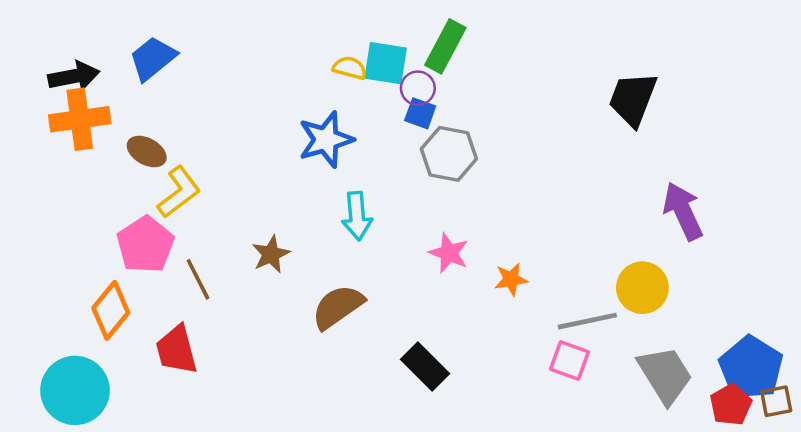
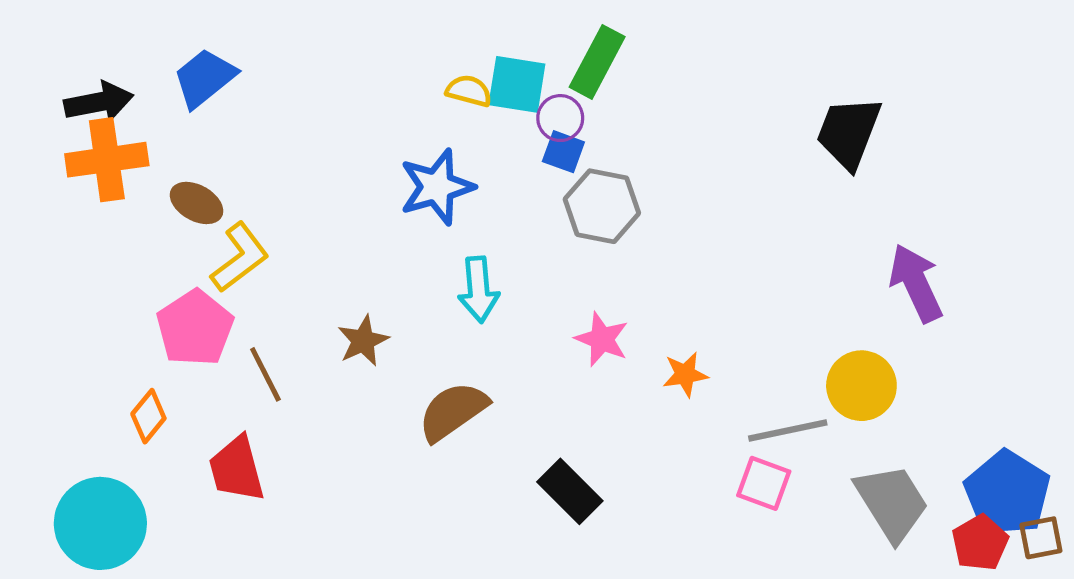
orange diamond: (111, 310) -> (148, 416), size x0.7

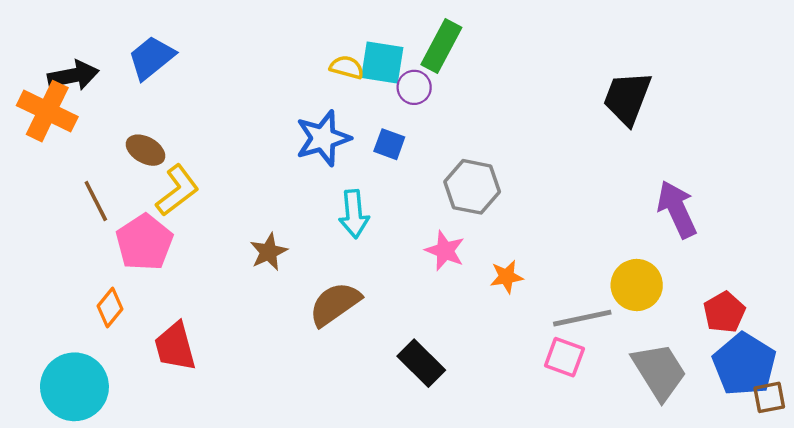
blue square: (563, 152) -> (389, 144), moved
orange cross: (107, 160) -> (47, 111), moved, turned 34
gray hexagon: (602, 206) -> (472, 187), moved
brown line: (265, 374) -> (96, 201), moved
red pentagon: (980, 543) -> (724, 312), moved

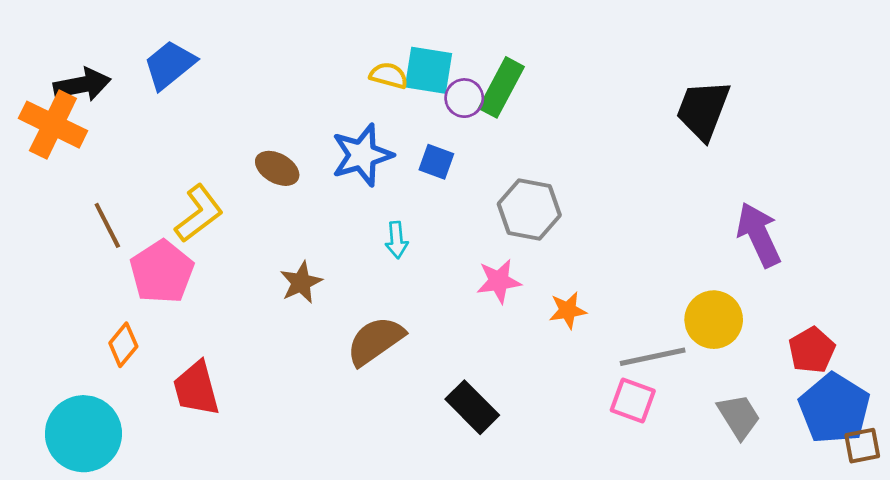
green rectangle: (441, 46) -> (501, 87), moved
brown ellipse: (145, 150) -> (277, 168), moved
cyan arrow: (354, 214) -> (397, 240), size x0.7
pink star: (445, 251) -> (499, 281), turned -30
gray trapezoid: (659, 371) -> (739, 416), size x0.7

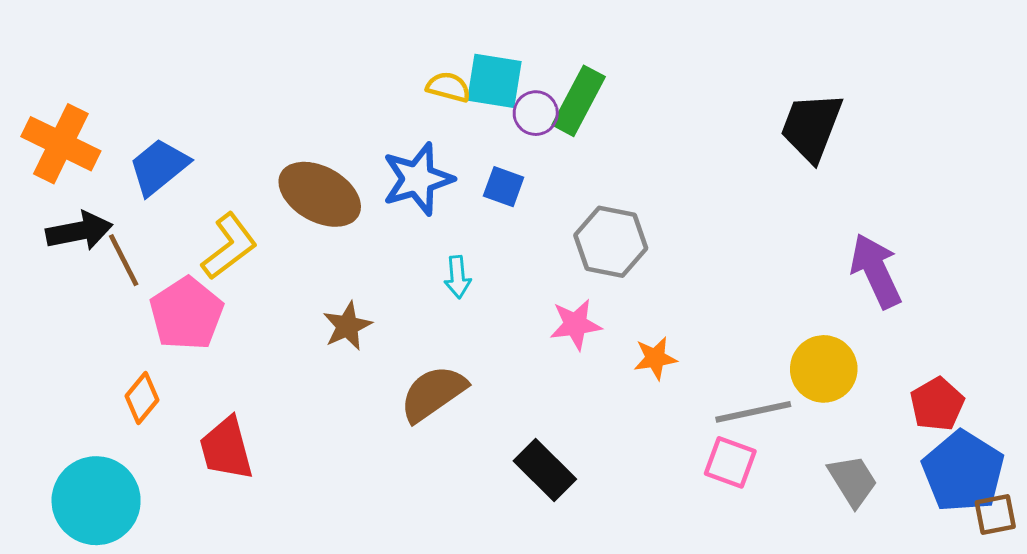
blue trapezoid: (170, 65) -> (159, 167), moved
black arrow: (82, 85) -> (79, 231), moved
brown ellipse: (277, 168) -> (320, 194), size x1.6

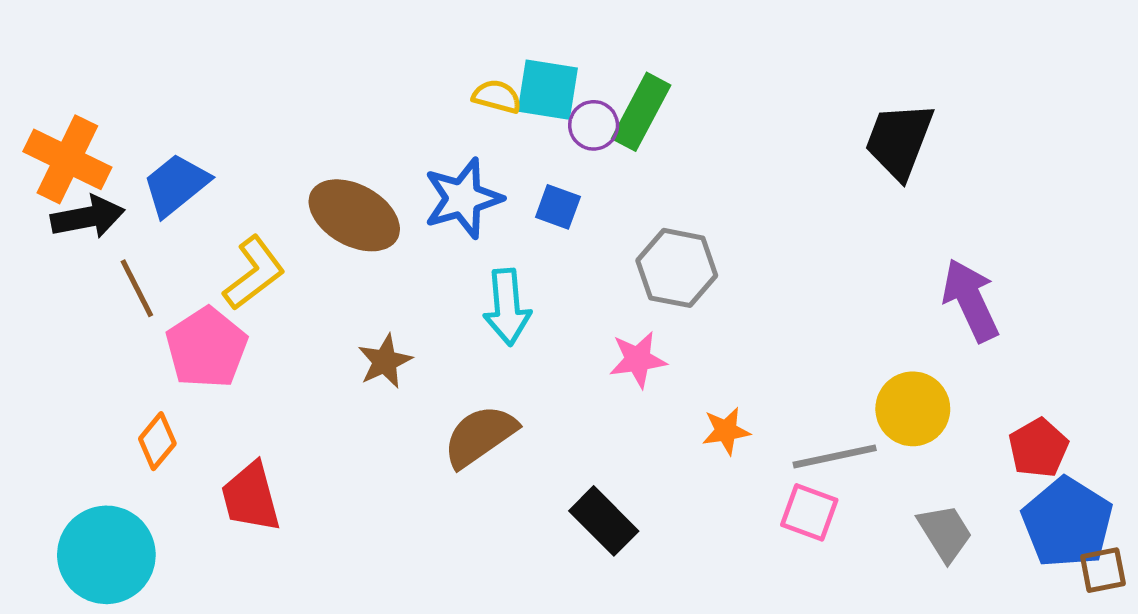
black arrow: (79, 231) -> (88, 217), moved
cyan arrow: (458, 277) -> (507, 307), size x1.6
orange star: (655, 358) -> (726, 431), moved

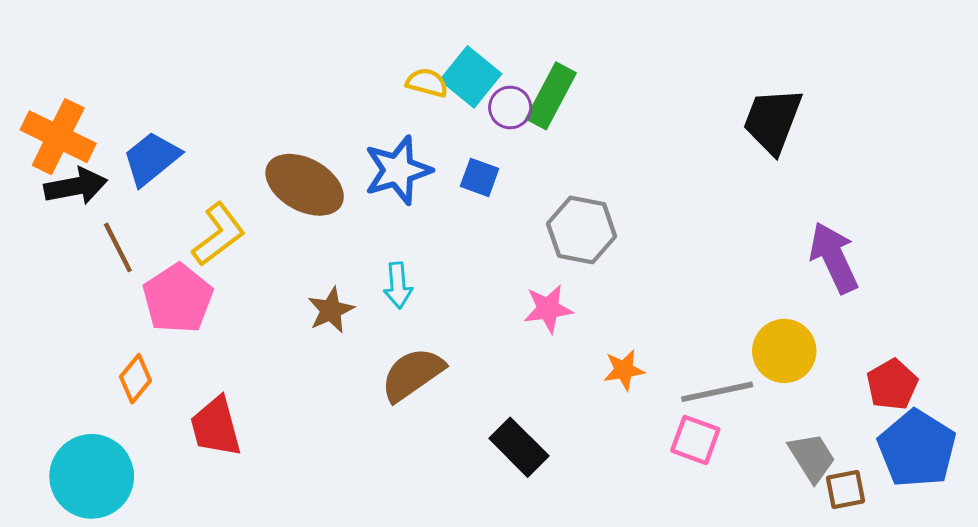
cyan square: (548, 90) -> (471, 77), turned 30
cyan arrow: (507, 307) -> (398, 285), moved, size x0.7
brown square: (1103, 570) -> (845, 489), moved

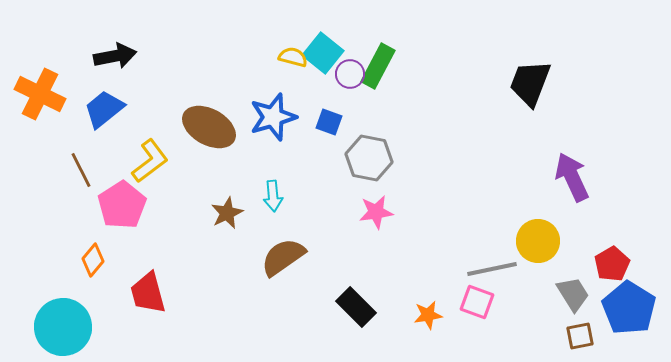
black arrow: (76, 186) -> (115, 56), moved
gray hexagon: (582, 230) -> (369, 158), moved
orange star: (624, 370) -> (428, 315), moved
gray trapezoid: (812, 457) -> (573, 294), moved

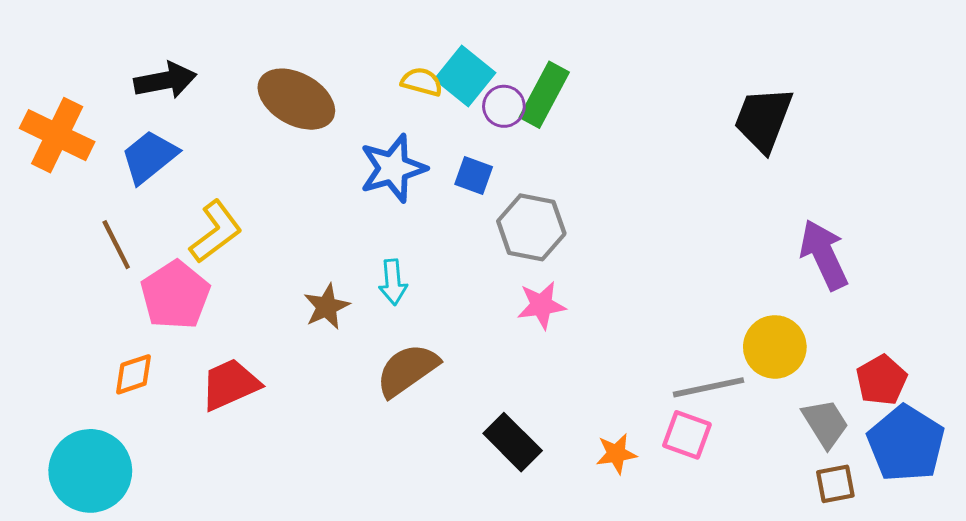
brown ellipse: (209, 127) -> (296, 99), moved
orange diamond: (93, 260) -> (134, 374), turned 32
red trapezoid: (148, 293) -> (230, 384), moved, turned 81

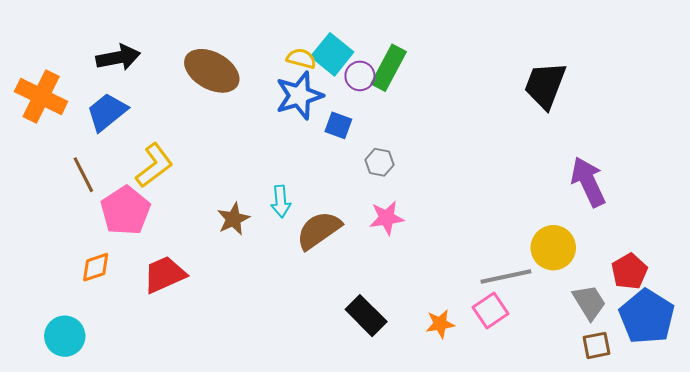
blue star: (393, 168) -> (299, 96), moved
gray hexagon: (531, 227) -> (379, 162), size x0.6
brown semicircle: (407, 370) -> (319, 230), moved
pink square: (687, 435) -> (491, 310), turned 36
cyan circle: (90, 471) -> (65, 336), size x0.7

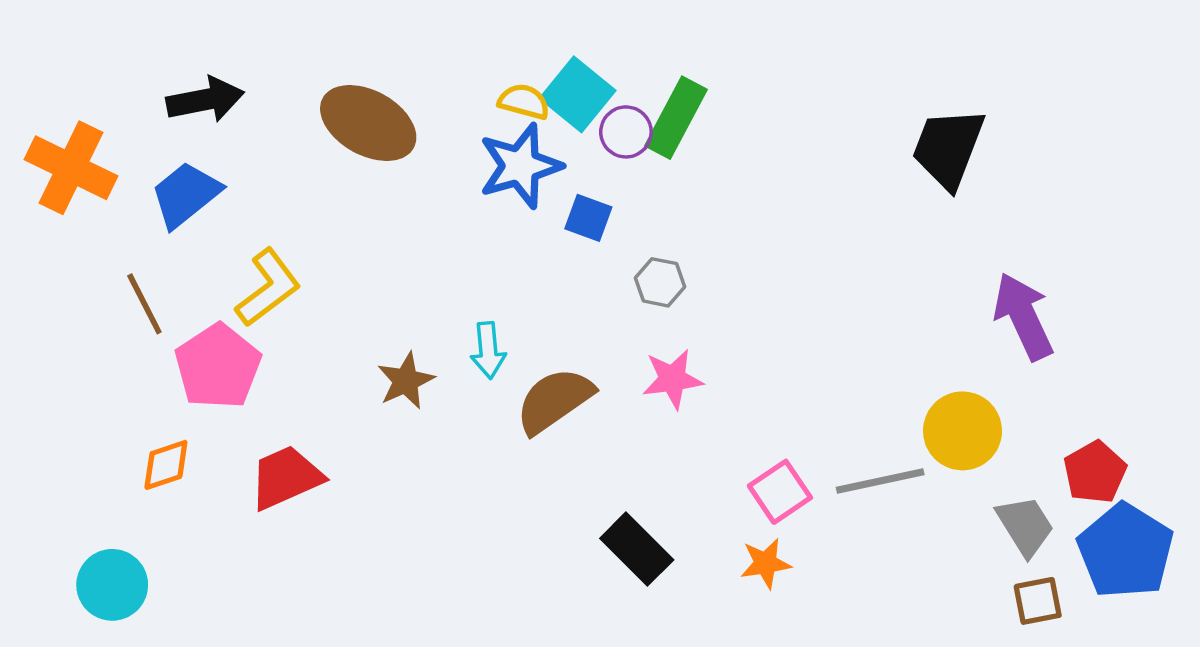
pink square: (491, 310) -> (780, 492), moved

